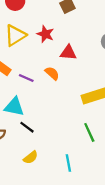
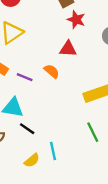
red star: (45, 34) -> (76, 20), moved
cyan line: (68, 163) -> (53, 151), moved

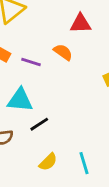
black line: (27, 129) -> (39, 124), turned -63
cyan line: (53, 151) -> (84, 163), moved

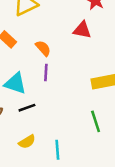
orange semicircle: (63, 52) -> (43, 48), moved
purple line: (31, 62) -> (46, 73), moved, turned 63

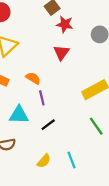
red triangle: (82, 30) -> (61, 53), turned -49
black line: (27, 108) -> (48, 125), moved

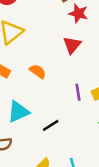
purple line: (42, 98) -> (78, 92), moved
cyan triangle: (19, 115) -> (18, 112), turned -30

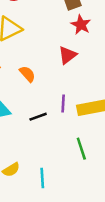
black line: (51, 125) -> (38, 117), moved

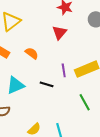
black line: (38, 117) -> (47, 84), turned 48

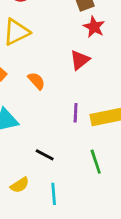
black line: (47, 84) -> (45, 155), moved

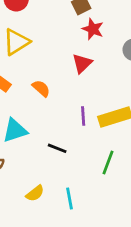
black line: (45, 155) -> (57, 148), moved
green line: (96, 162) -> (108, 162), turned 45

